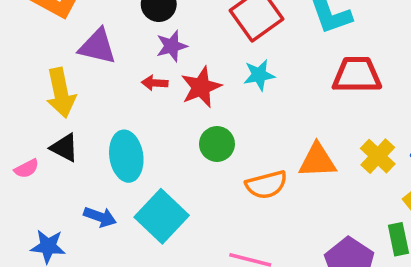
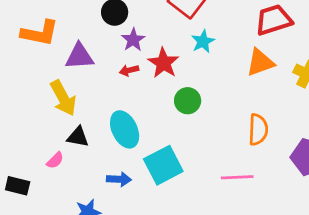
orange triangle: (317, 161) -> (260, 63), moved
orange semicircle: (266, 185) -> (258, 130), moved, turned -56
cyan square: (162, 216) -> (163, 165), turned 36

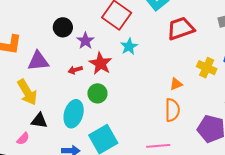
purple star: (133, 40) -> (85, 41), moved
orange triangle: (260, 63) -> (176, 84), moved, size x0.6
green circle: (188, 101) -> (97, 93), moved
cyan ellipse: (125, 129) -> (74, 114), turned 44

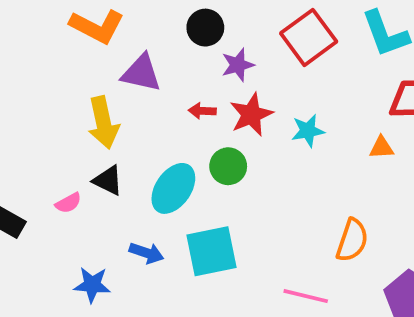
cyan star: (129, 46) -> (308, 131), moved
orange triangle: (176, 84) -> (381, 148), moved

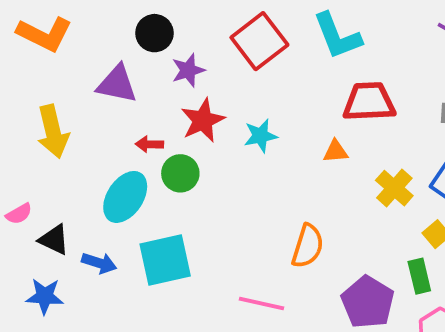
purple triangle: (141, 73) -> (117, 84), moved
red arrow: (202, 111) -> (149, 144), moved
black triangle: (108, 180) -> (54, 240), moved

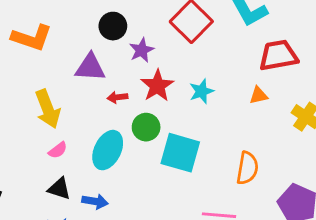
red arrow: (149, 144) -> (117, 97), moved
pink semicircle: (19, 214) -> (58, 150), moved
cyan square: (165, 260) -> (180, 153), moved, turned 36

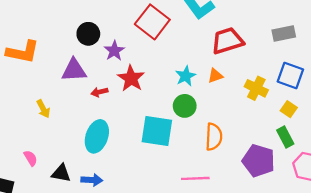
cyan star: (202, 91) -> (186, 76), moved
yellow arrow: (48, 109) -> (43, 109), size x0.6
green circle: (146, 127) -> (185, 106), moved
pink semicircle: (58, 150) -> (31, 158), moved, turned -77

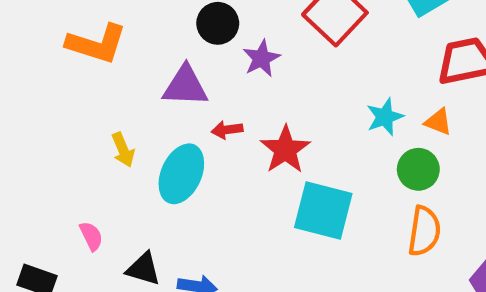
orange triangle: (215, 76) -> (438, 122), turned 35
red star: (131, 78) -> (285, 150), moved
green circle: (185, 106) -> (418, 169), moved
cyan ellipse: (97, 136) -> (181, 174), moved

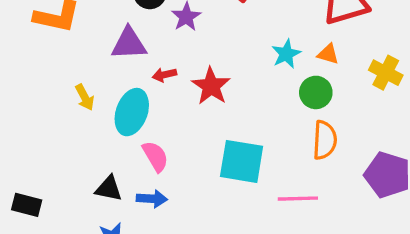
cyan square: (323, 210) -> (242, 161), moved
pink semicircle: (91, 236) -> (155, 156), moved, size x1.4

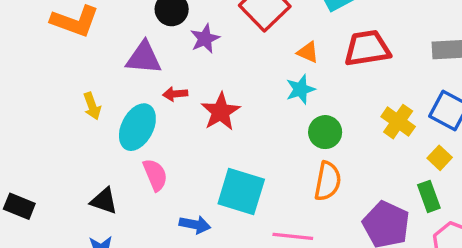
orange triangle: (328, 54) -> (308, 52), moved
blue arrow: (152, 199) -> (195, 225), moved

